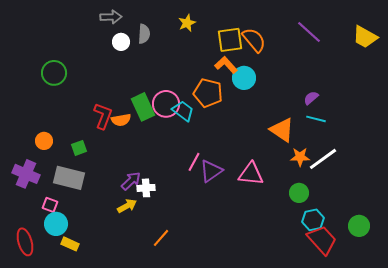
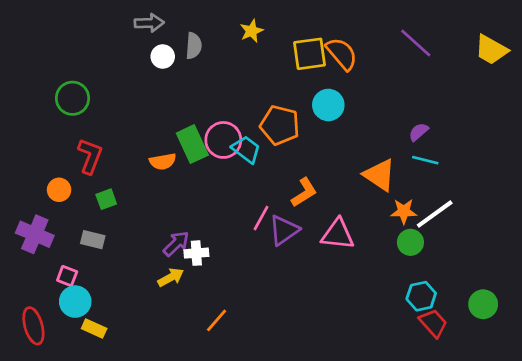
orange L-shape: (226, 65) -> (304, 192), moved, turned 100
red L-shape: (103, 116) -> (90, 156), moved
gray rectangle: (69, 178) -> (93, 240), size x0.6
green circle: (299, 193) -> (410, 242), moved
red trapezoid: (322, 240) -> (433, 323), size x0.7

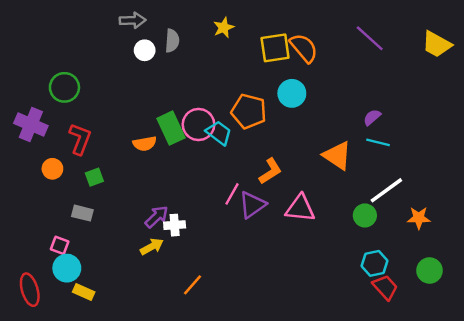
orange star: (404, 211) -> (419, 218), moved
purple cross: (35, 234) -> (31, 124), moved

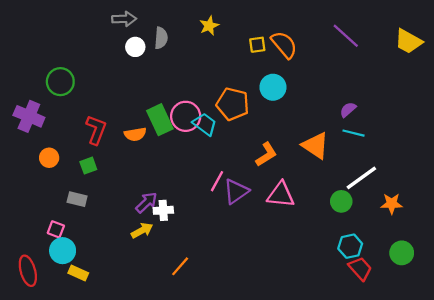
yellow square: (275, 48) -> (257, 45), size x0.6
red L-shape: (80, 139) -> (96, 130), moved
orange L-shape: (270, 171) -> (266, 154), moved

